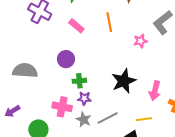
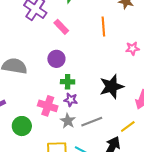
pink rectangle: (76, 26) -> (61, 27), moved
yellow line: (144, 119) -> (128, 126), turned -35

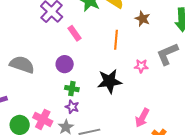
black star: (112, 87) -> (109, 81), moved
pink cross: (48, 106) -> (43, 119), moved

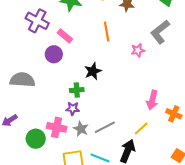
purple circle: (65, 64) -> (54, 54), moved
black star: (109, 81) -> (93, 71), moved, size x0.7
purple star: (72, 107) -> (73, 109), moved

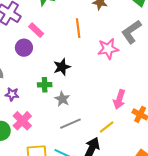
pink star: (138, 50) -> (108, 49), size x1.5
purple star: (73, 109) -> (12, 94), moved
pink cross: (57, 127) -> (22, 121), turned 30
gray star: (81, 129) -> (62, 99), moved

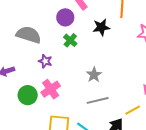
black star: (62, 67) -> (101, 27), moved
green cross: (45, 85) -> (70, 40), moved, turned 32

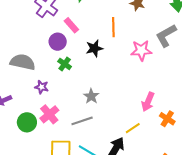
gray line: (98, 100) -> (82, 121), moved

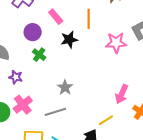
pink rectangle: (71, 25) -> (56, 17), moved

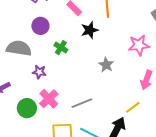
purple circle: (33, 32) -> (40, 26), moved
pink star: (116, 43) -> (139, 45), moved
gray star: (65, 87) -> (106, 65), moved

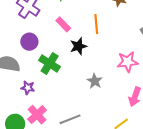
green cross: (61, 48) -> (50, 63), size x1.5

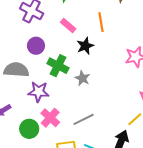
gray star: (95, 81) -> (82, 78), moved
purple star: (28, 88) -> (39, 92), size x1.5

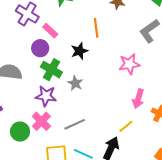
pink rectangle: (68, 25) -> (50, 31), moved
purple circle: (36, 46) -> (40, 48), moved
purple star: (39, 92) -> (46, 96), moved

